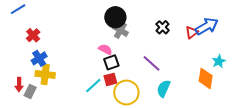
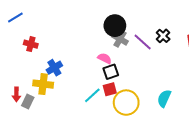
red cross: (33, 35) -> (31, 44), turned -32
blue cross: (39, 58) -> (54, 68), moved
purple line: (152, 63) -> (143, 42), moved

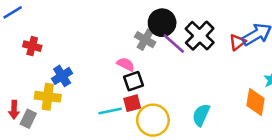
black circle: (115, 26) -> (162, 23), moved
black cross: (163, 36) -> (200, 36), size x1.6
cyan line: (92, 95) -> (110, 111), turned 30

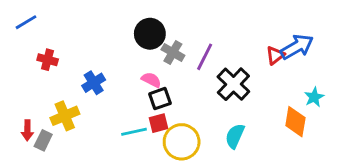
black circle: (162, 23) -> (150, 34), moved
black cross: (200, 36) -> (233, 84), moved
purple line: (174, 43) -> (205, 57), turned 75
blue cross: (62, 76) -> (94, 83), moved
yellow cross: (48, 97) -> (65, 116), turned -30

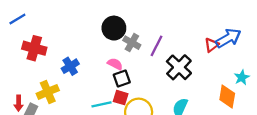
red cross: (48, 60) -> (34, 48), size x1.5
red square: (158, 123) -> (121, 98), turned 32

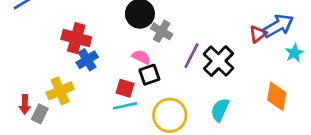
purple line: (157, 46) -> (191, 56), moved
red cross: (34, 48) -> (76, 38), moved
cyan star: (242, 77) -> (294, 53), moved
red square: (121, 98) -> (125, 88), moved

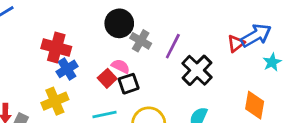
purple line: (191, 56) -> (173, 46), moved
red square: (125, 88) -> (107, 78), moved, turned 30
yellow cross: (60, 91) -> (55, 101), moved

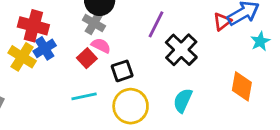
gray cross: (141, 41) -> (94, 23), moved
black square: (129, 84) -> (122, 71), moved
yellow cross: (55, 101) -> (22, 57), moved, turned -35

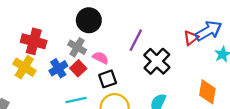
gray cross: (94, 23) -> (77, 47), moved
pink semicircle: (101, 46) -> (101, 58), moved
blue cross: (45, 48) -> (58, 68), moved

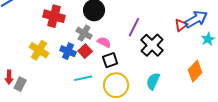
red cross: (34, 41) -> (54, 16), moved
blue cross: (58, 68) -> (68, 51), turned -35
orange diamond: (207, 92) -> (195, 71), turned 35

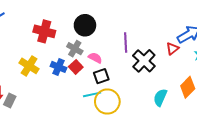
red triangle: (181, 25) -> (172, 49), moved
purple line: (134, 27) -> (126, 43), turned -30
cyan line: (83, 78) -> (92, 94), moved
cyan semicircle: (153, 81) -> (160, 97), moved

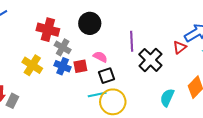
gray cross: (75, 49) -> (63, 47), moved
red square: (76, 67) -> (80, 66), turned 32

